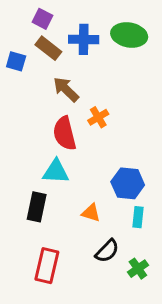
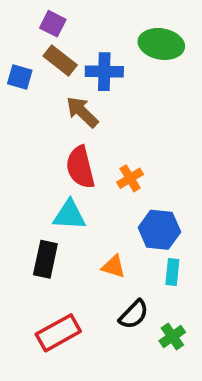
blue cross: (84, 39) -> (104, 72), moved
orange cross: (98, 117) -> (130, 178), moved
red rectangle: (47, 266) -> (58, 333), turned 48

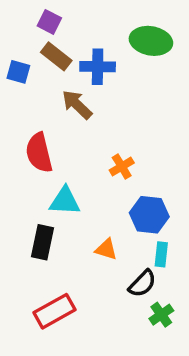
red semicircle: (80, 167) -> (39, 153), moved
black semicircle: (134, 314) -> (142, 284), moved

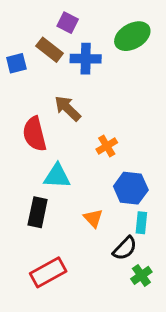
purple square: (49, 22) -> (68, 23), moved
green ellipse: (151, 41) -> (132, 36), turned -40
blue square: (18, 72) -> (16, 63), turned -30
brown arrow: (77, 105) -> (68, 108), moved
orange triangle: (106, 249) -> (93, 218), turned 30

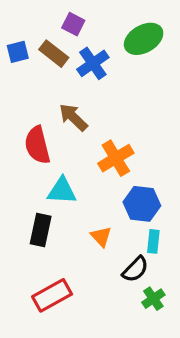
blue cross: (86, 59) -> (93, 63), turned -36
blue square: (16, 63) -> (18, 52), moved
orange cross: (107, 146) -> (116, 158), size x1.5

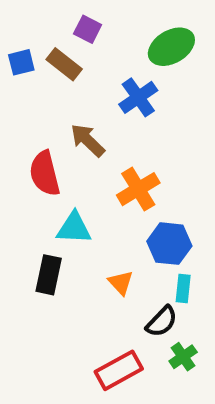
blue cross: (93, 63) -> (138, 97), moved
red rectangle: (52, 295) -> (119, 370), moved

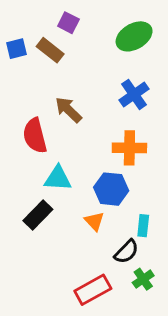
blue cross: (138, 97) -> (134, 94), moved
orange cross: (138, 189) -> (129, 148), moved, turned 32
blue hexagon: (169, 244) -> (111, 189), moved
black rectangle: (49, 275) -> (38, 215), turned 32

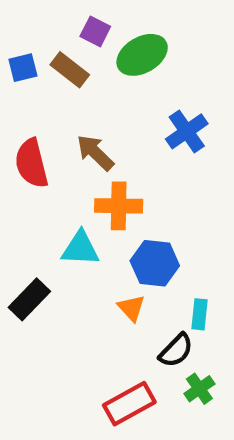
green ellipse: (134, 36) -> (142, 55), moved
red semicircle: (35, 136) -> (31, 163), moved
orange cross: (129, 148) -> (119, 206), moved
black rectangle: (38, 215) -> (29, 299), moved

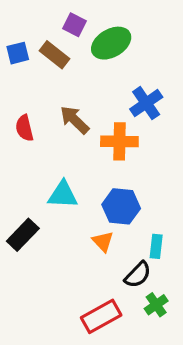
red semicircle: (31, 163) -> (24, 128), size x0.7
orange cross: (119, 206) -> (119, 141), moved

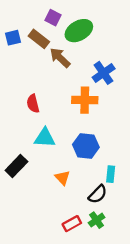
brown arrow: (74, 120) -> (60, 58), moved
red semicircle: (24, 128) -> (33, 104), moved
orange triangle: (103, 241) -> (62, 178), moved
green cross: (156, 305) -> (97, 220), moved
red rectangle: (101, 316) -> (72, 224), size x0.7

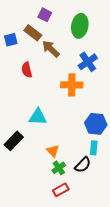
green ellipse: (79, 31) -> (80, 26), moved, turned -50
blue square: (13, 38) -> (11, 40), moved
red semicircle: (33, 104) -> (27, 70), moved
blue hexagon: (86, 146) -> (96, 124), moved
green cross: (97, 220) -> (59, 168), moved

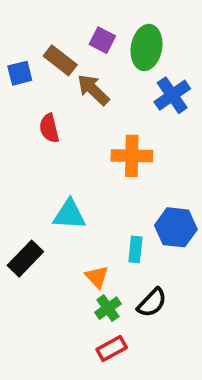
purple square: (45, 15) -> (102, 40), moved
blue cross: (88, 62) -> (172, 95), moved
cyan rectangle: (94, 148) -> (135, 249), moved

